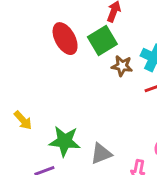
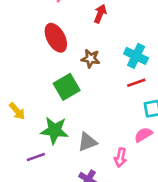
green square: (102, 40) -> (67, 87), moved
brown star: (122, 66) -> (91, 59), moved

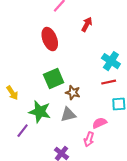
brown star: (91, 59) -> (73, 93), moved
pink semicircle: (143, 135) -> (100, 123), moved
gray triangle: (87, 142) -> (68, 115), moved
purple line: (36, 157) -> (23, 131), turned -40

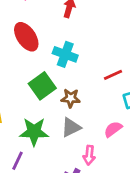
cyan cross: (111, 61) -> (65, 54), moved
pink arrow: (89, 139) -> (89, 155), moved

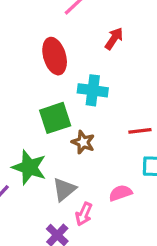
cyan cross: (65, 54) -> (93, 90), turned -30
gray triangle: (71, 127) -> (64, 189), moved, turned -30

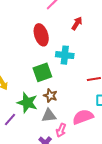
brown star: (83, 142) -> (50, 96), moved
gray triangle: (64, 189) -> (49, 116), turned 35
pink semicircle: (120, 193) -> (83, 117), size x1.5

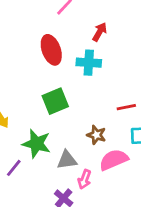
cyan cross: (65, 55) -> (89, 63), moved
brown star: (50, 96) -> (96, 135), moved

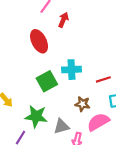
red arrow: (100, 32) -> (63, 20), moved
cyan cross: (89, 63) -> (72, 70), moved

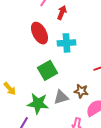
cyan cross: (72, 70) -> (66, 43), moved
gray triangle: (61, 126) -> (61, 97), moved

